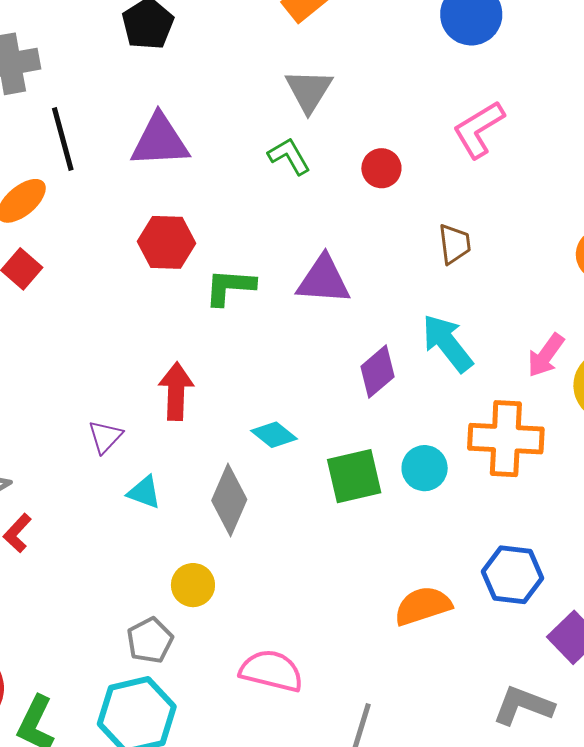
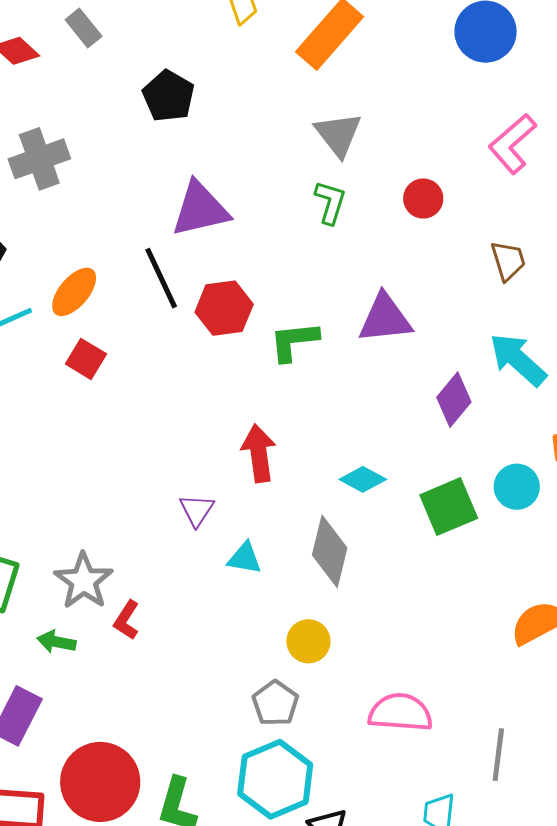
black line: (63, 139) -> (161, 278), moved
green L-shape: (289, 156) -> (330, 202), turned 57

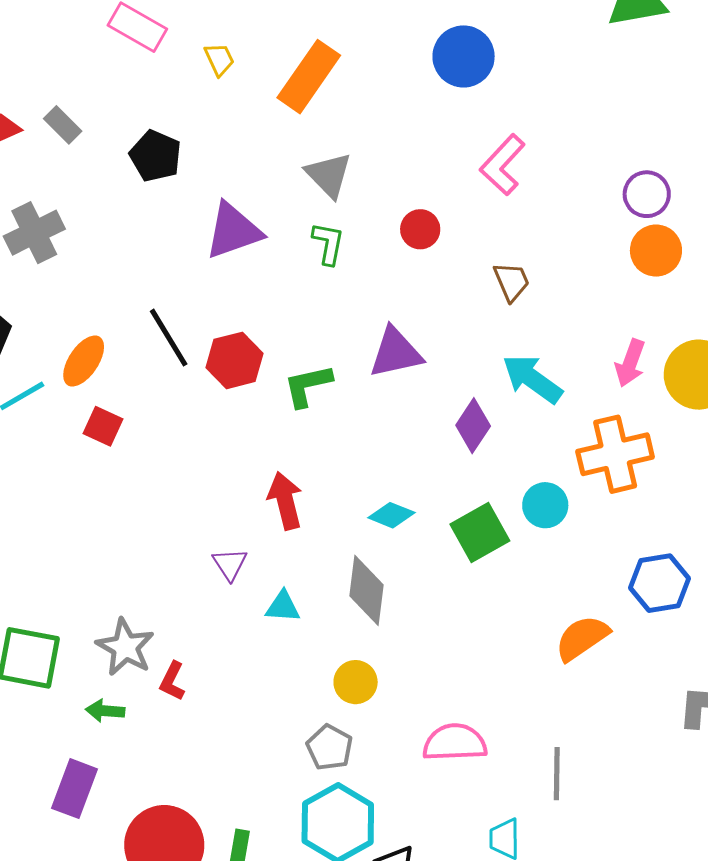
gray rectangle: (84, 28) -> (63, 125), moved
purple triangle: (200, 209) -> (233, 231), moved

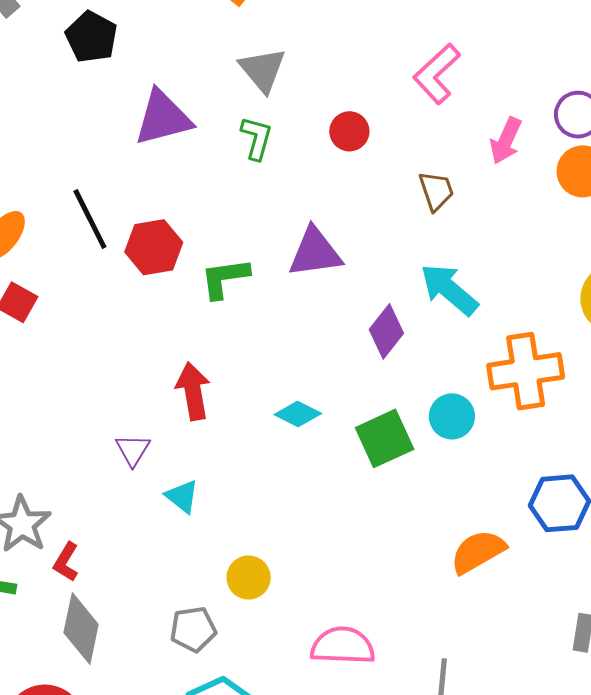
pink arrow: (630, 363) -> (506, 141), moved
gray diamond: (367, 590) -> (81, 629), moved
cyan triangle: (283, 607) -> (182, 496), turned 30
gray pentagon: (330, 747) -> (193, 629), moved, turned 30

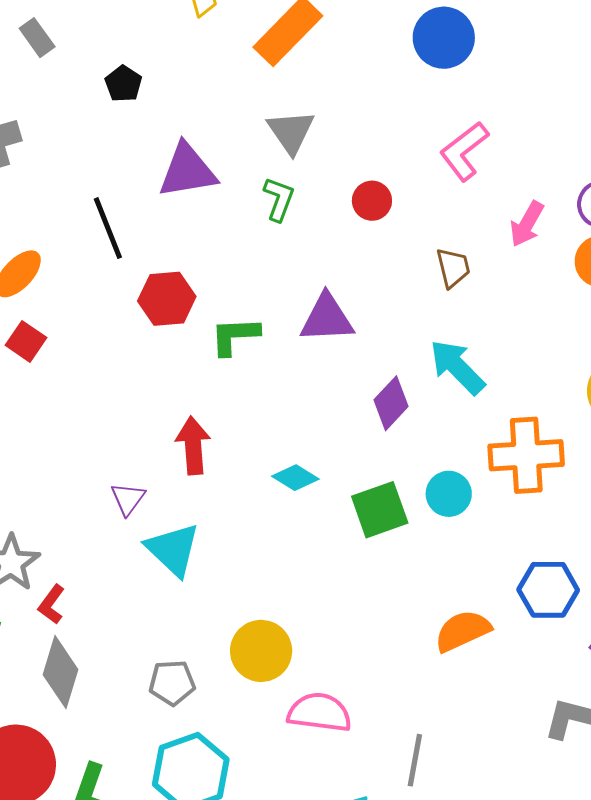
black pentagon: (91, 37) -> (123, 84), size x0.7
black line: (90, 219) -> (108, 228), moved
cyan triangle: (182, 496) -> (173, 550), size x1.6
yellow circle: (249, 578) -> (261, 651), moved, size x1.4

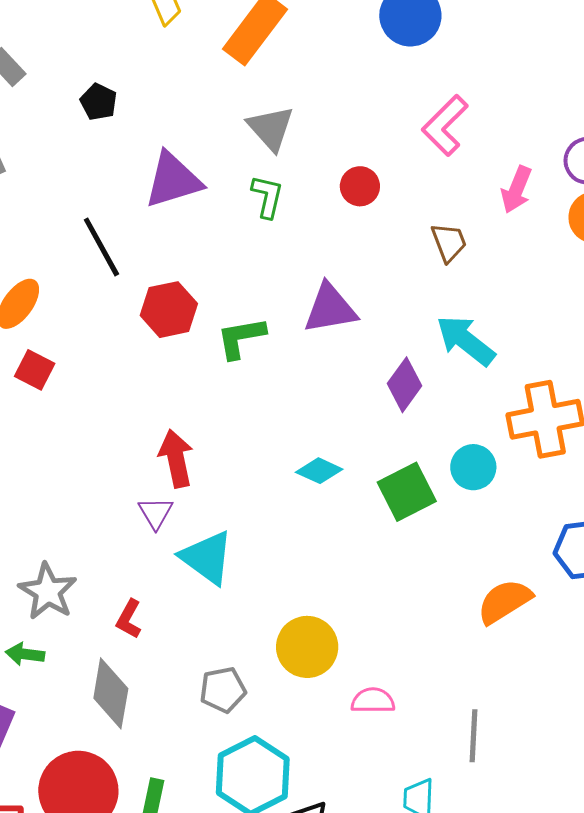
red arrow: (193, 446) -> (176, 458), moved
red L-shape: (51, 604) -> (129, 619), moved
pink semicircle: (320, 712) -> (373, 701), size x0.7

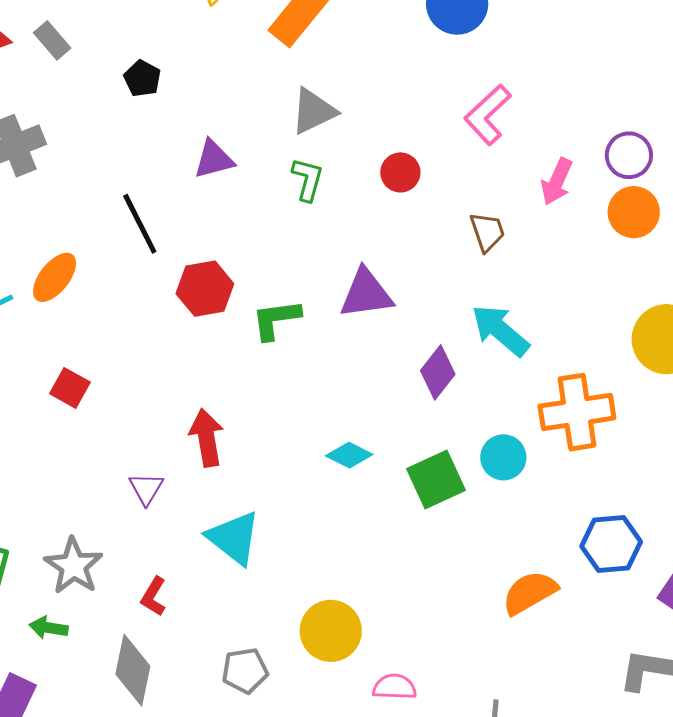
gray triangle: (271, 128) -> (313, 111), turned 44
purple triangle: (173, 180) -> (214, 159), size x0.7
red square: (35, 370) -> (70, 388), moved
purple triangle: (156, 513) -> (146, 489), moved

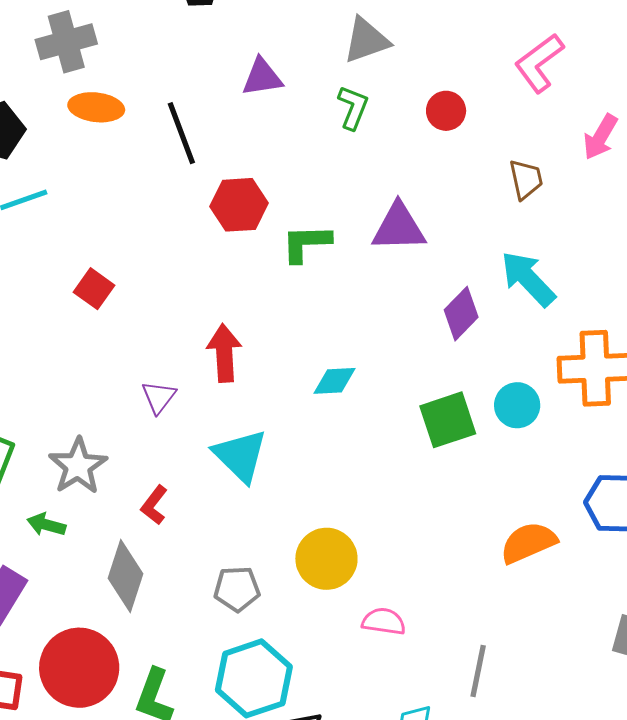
orange ellipse: (54, 277) -> (96, 107), moved, turned 52
cyan diamond: (349, 455) -> (334, 381), moved, turned -36

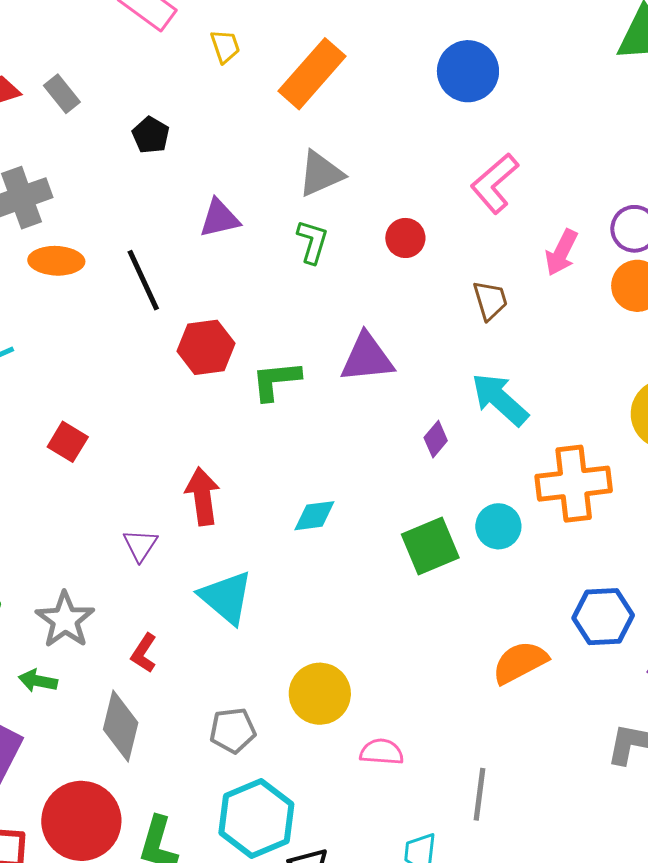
purple diamond: (461, 314) -> (436, 439), size x0.7

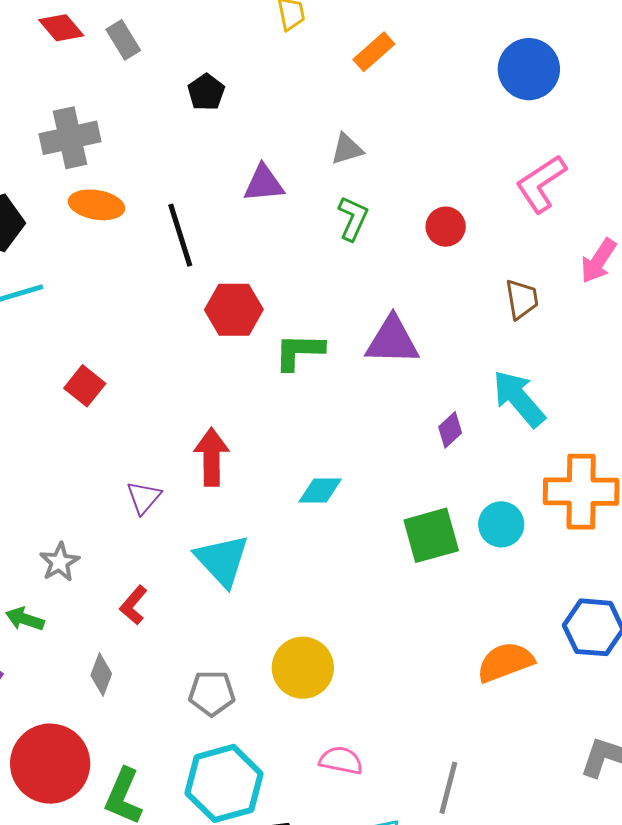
orange rectangle: (312, 74) -> (374, 52), size x0.6
gray triangle: (321, 174) -> (347, 149), moved, size x0.7
gray star: (65, 620) -> (60, 562), size x0.7
gray diamond: (121, 726) -> (101, 674), size x0.6
pink semicircle: (382, 752) -> (341, 760), moved

